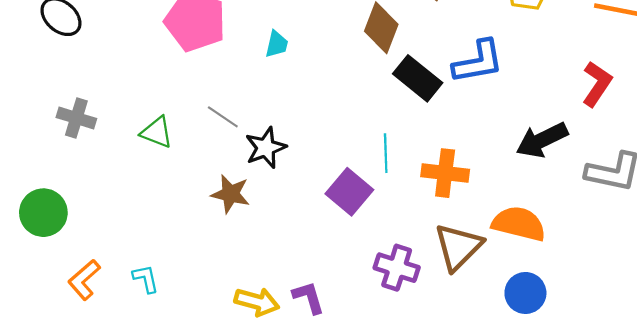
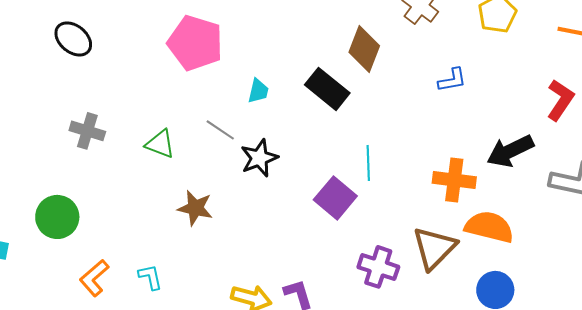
cyan trapezoid: (277, 44) -> (258, 91), moved
blue L-shape: (478, 62) -> (452, 80), size x0.6
black rectangle: (418, 78) -> (327, 89), moved
orange cross: (445, 173) -> (454, 180), moved
brown star: (230, 194) -> (195, 208), moved

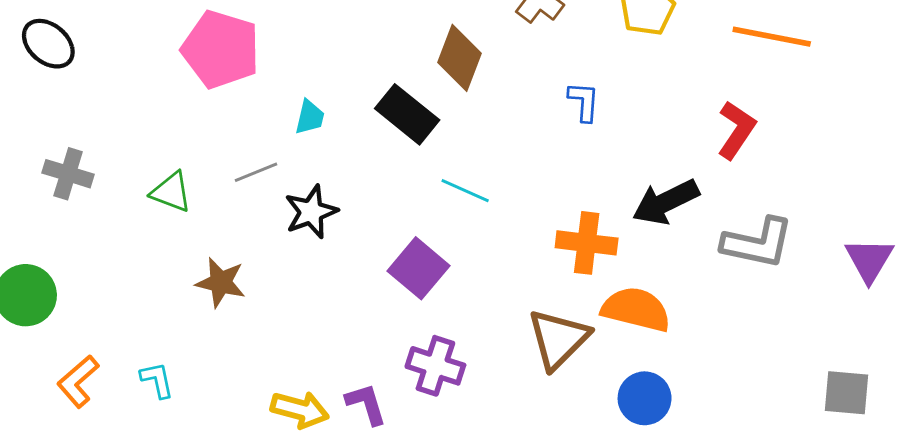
blue L-shape: (452, 80) -> (584, 102), turned -76
gray line: (220, 130) -> (256, 172), turned -56
cyan line: (368, 163) -> (465, 191), moved, turned -64
purple cross: (378, 267) -> (435, 366), moved

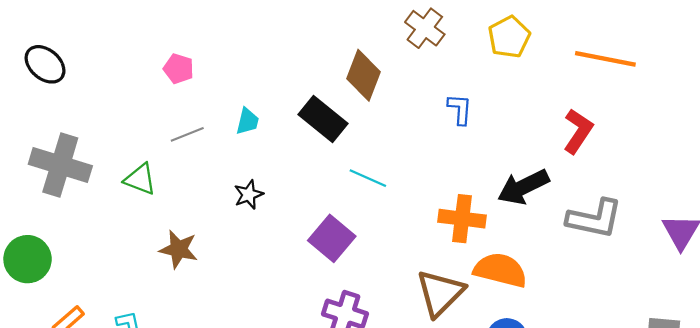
pink pentagon: (221, 49) -> (179, 69), size x0.5
gray line: (256, 172) -> (187, 134), moved
gray cross: (68, 174) -> (60, 165), size x1.6
black star: (311, 212) -> (249, 195), size x0.7

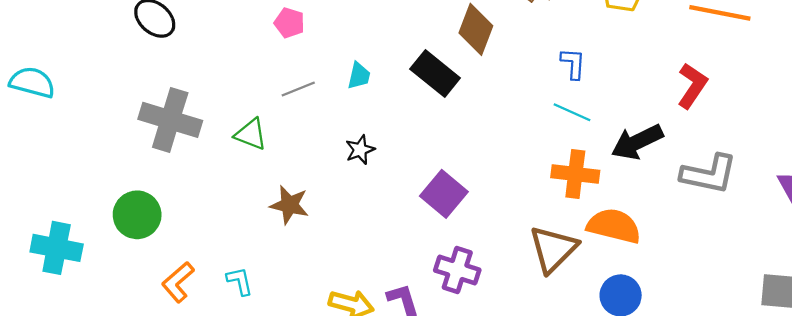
cyan line: (368, 178) -> (572, 112), moved

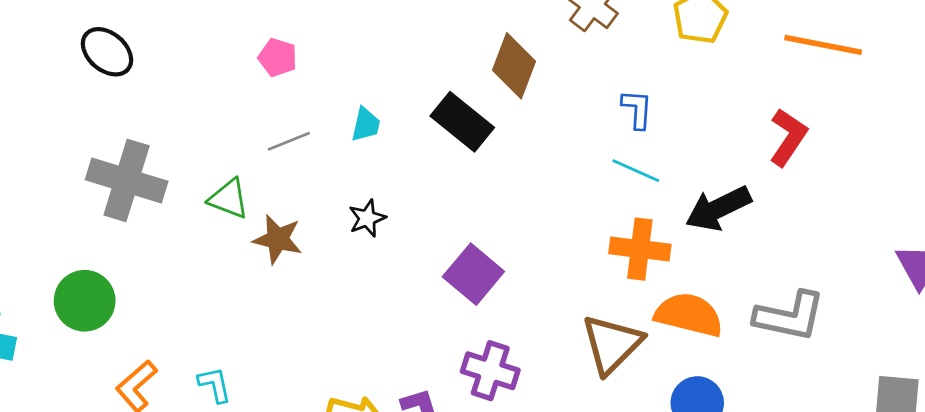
gray L-shape: (709, 174) -> (790, 316), moved
brown star: (289, 205) -> (278, 239), moved

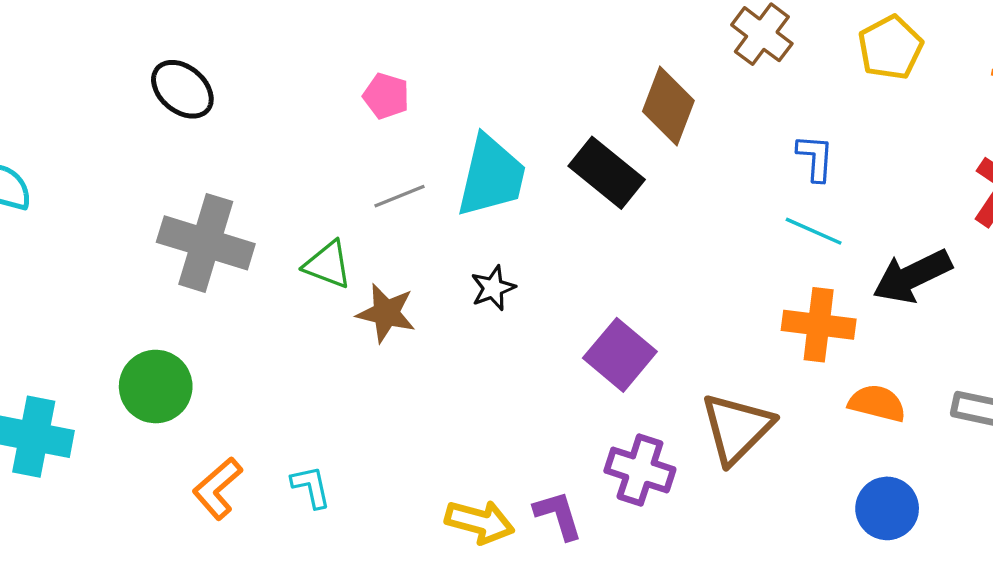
cyan trapezoid: (366, 125) -> (491, 176), size x2.0
orange semicircle: (689, 315) -> (877, 403), size x0.7
brown triangle: (612, 344) -> (737, 428), moved

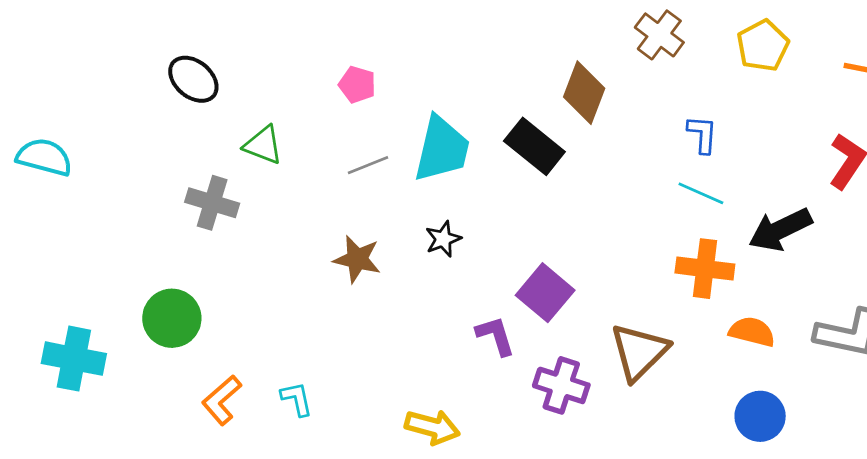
gray cross: (206, 243) -> (212, 203), size x0.7
green triangle: (328, 265) -> (263, 145), moved
purple L-shape: (558, 515) -> (495, 336), moved

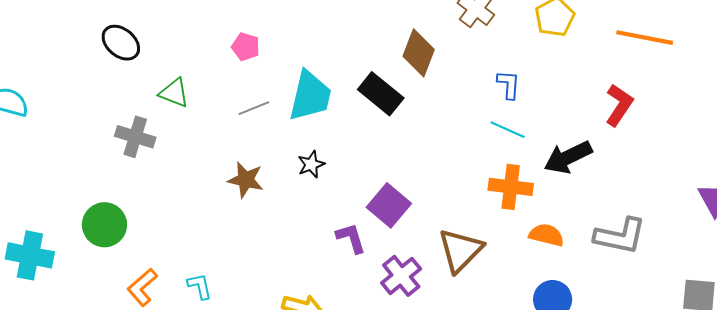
purple cross: (561, 385) -> (401, 276), turned 33

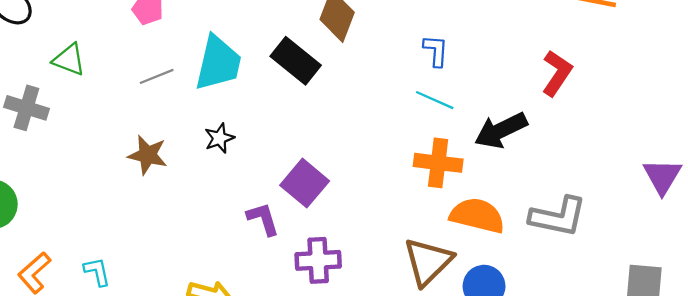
orange semicircle: (546, 235) -> (477, 216), size x1.4
brown triangle: (461, 250) -> (428, 262), moved
purple cross: (401, 276) -> (318, 260), turned 36

